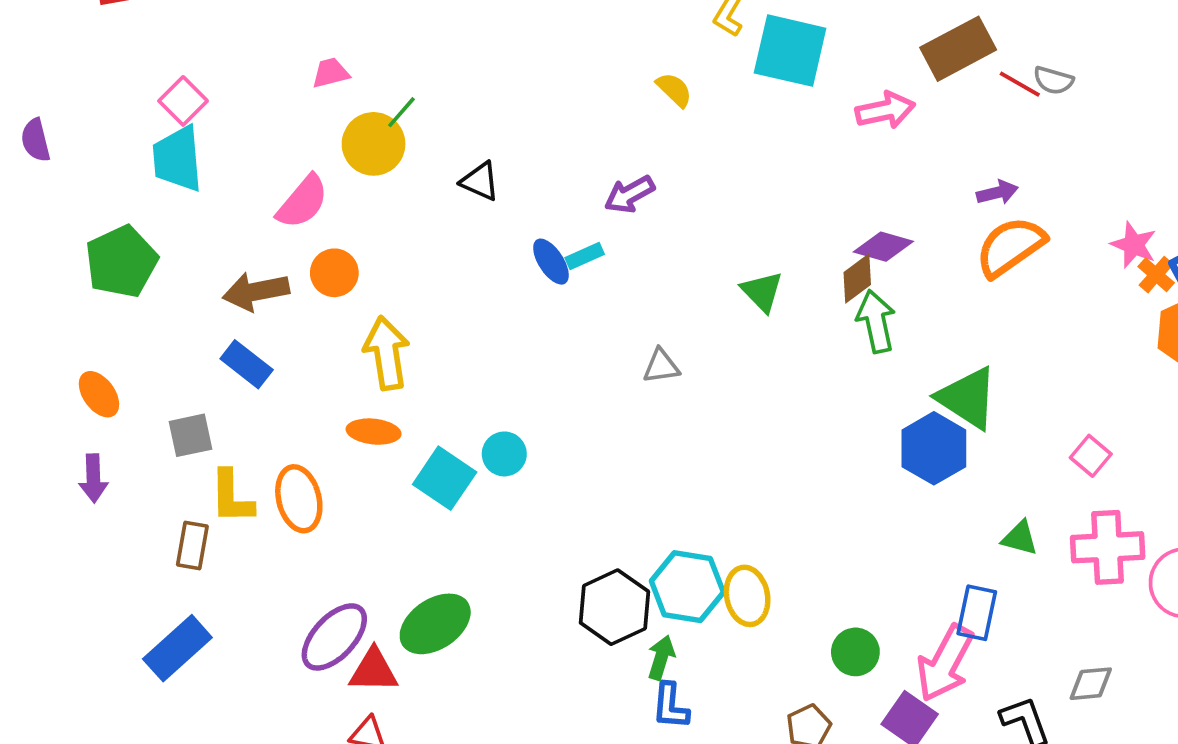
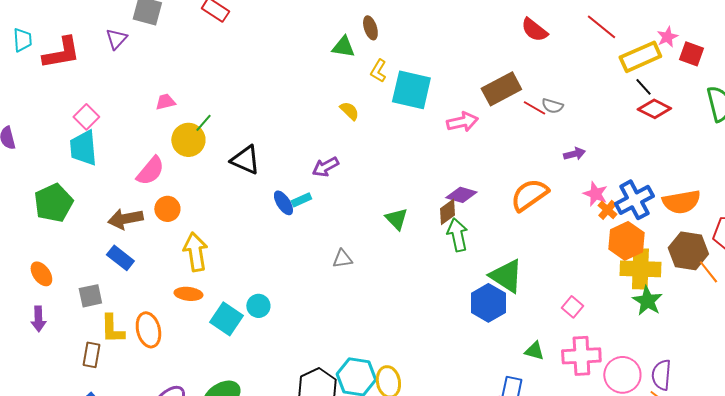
black triangle: (480, 181) -> (245, 160), size x1.4
purple arrow: (997, 192) -> (574, 154), moved

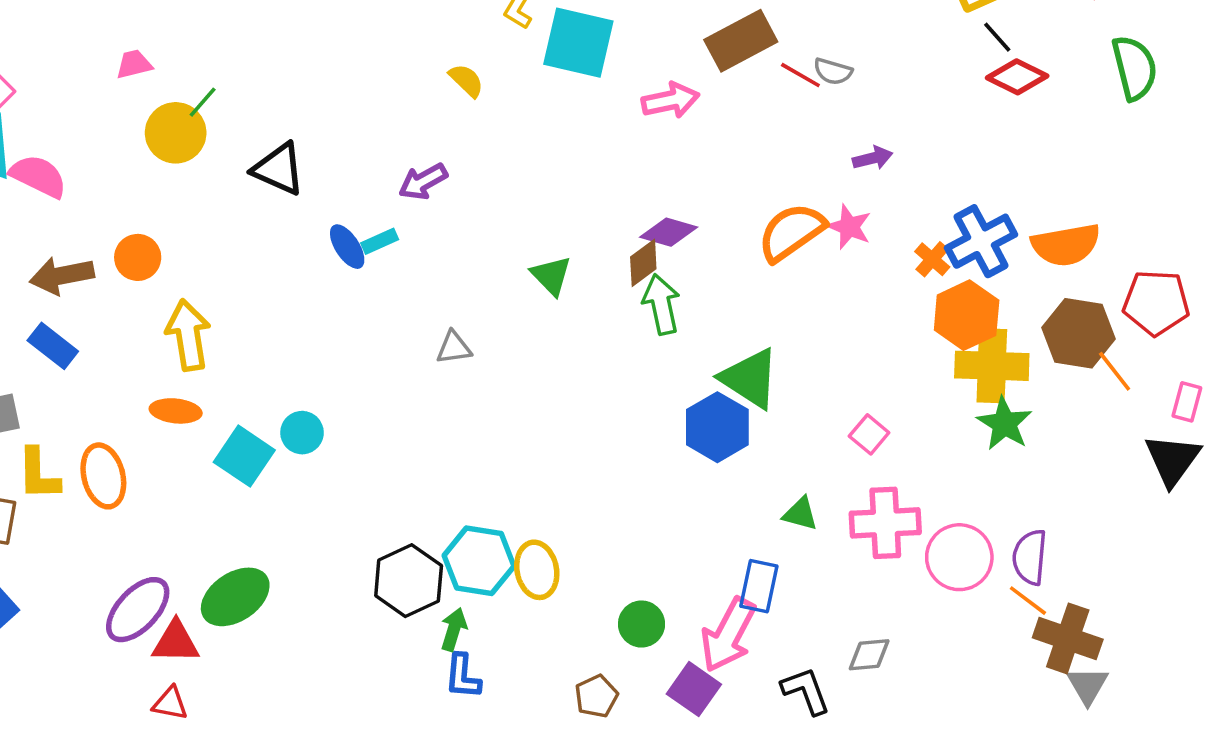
pink semicircle: (150, 171) -> (38, 176), moved, turned -104
pink star: (595, 194) -> (849, 227), moved

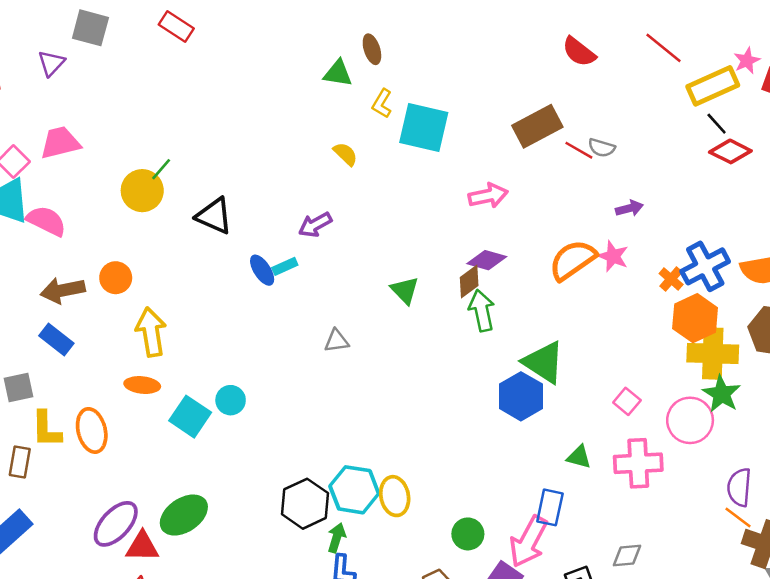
pink trapezoid: (134, 64) -> (60, 143), moved, size x1.6
pink arrow: (670, 100) -> (488, 196), moved
pink circle: (959, 557) -> (690, 420), moved

